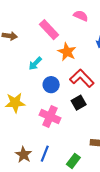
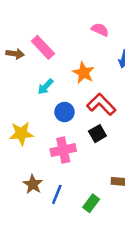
pink rectangle: (49, 30) -> (43, 47), moved
pink cross: (50, 116) -> (63, 150), turned -36
brown star: (24, 155) -> (33, 184), moved

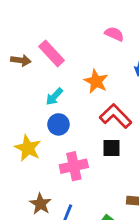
blue circle: (64, 112) -> (58, 124), moved
yellow star: (21, 134) -> (28, 148), turned 30
black square: (97, 134) -> (111, 148), turned 30

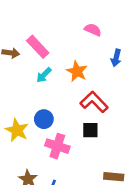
cyan arrow: (54, 97) -> (44, 75), moved
blue circle: (58, 124) -> (44, 119), moved
pink cross: (74, 166) -> (57, 146), turned 30

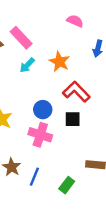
blue circle: (44, 119) -> (43, 110), moved

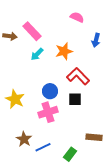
orange star: (59, 62) -> (64, 51), turned 30
pink cross: (40, 135) -> (48, 112), turned -36
blue line: (34, 177) -> (43, 147), turned 42

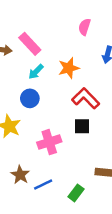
pink semicircle: (77, 17) -> (84, 27), turned -96
blue circle: (50, 91) -> (30, 98), moved

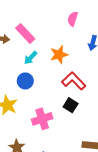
black square: (82, 126) -> (71, 105), turned 32

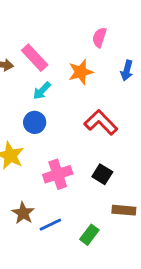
orange star: (59, 55) -> (81, 72), moved
black square: (71, 105) -> (102, 174), moved

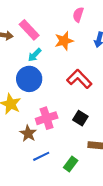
blue circle: (35, 122) -> (29, 79), size x1.5
brown star: (23, 213) -> (28, 133), moved

